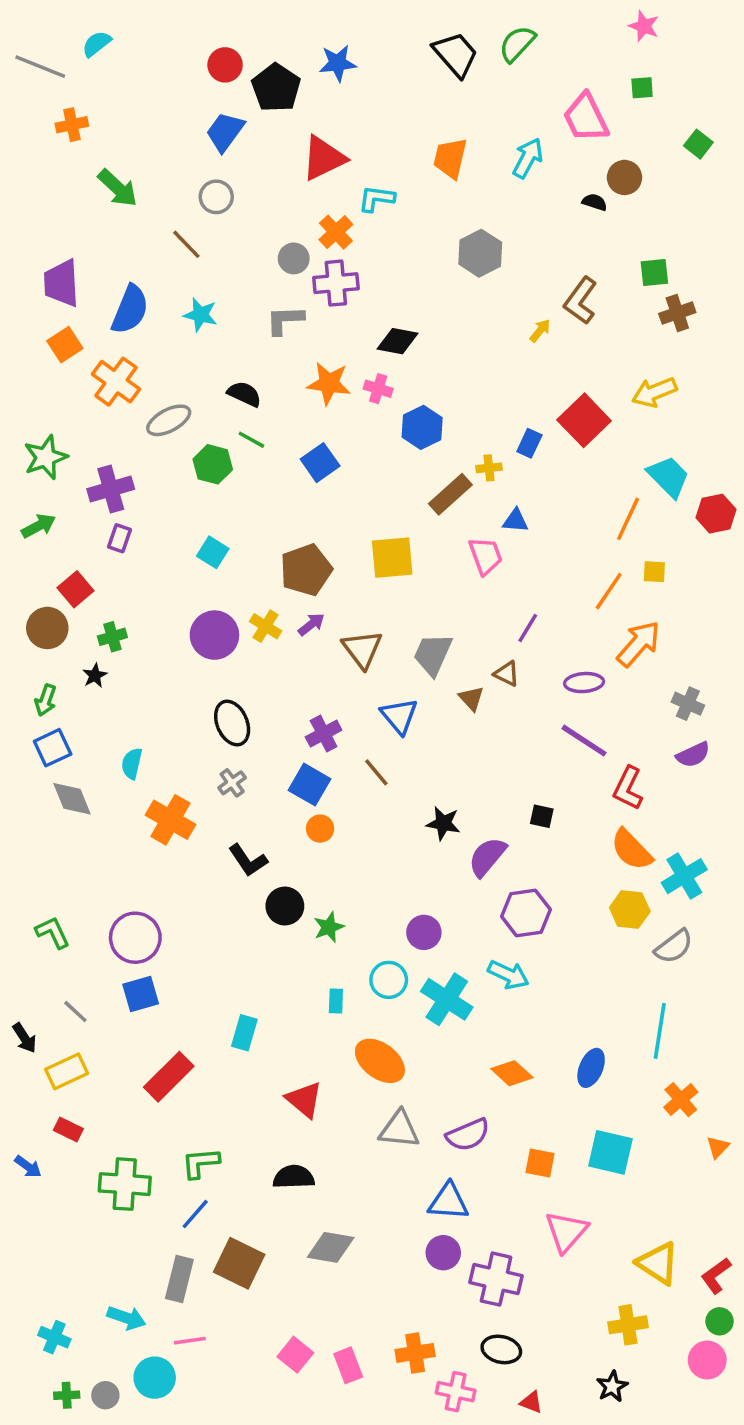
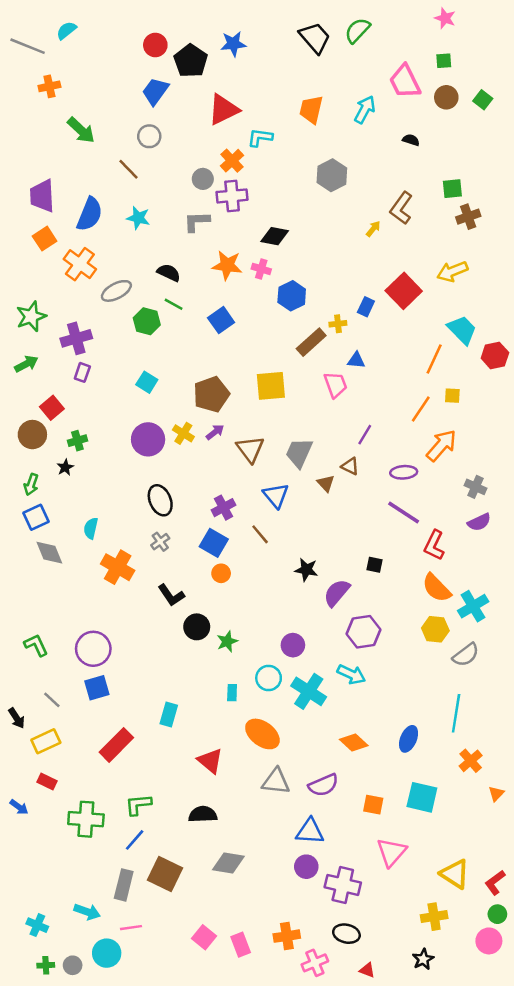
brown circle: (624, 177) -> (446, 97), moved
pink cross: (456, 1392) -> (315, 963), turned -35

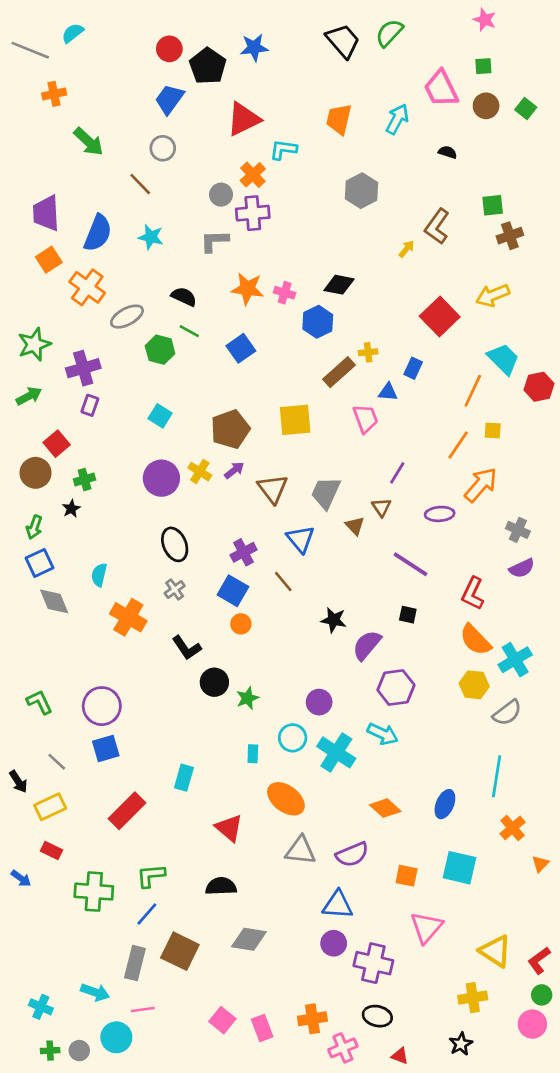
black diamond: (275, 236) -> (339, 285), moved
blue rectangle: (366, 307) -> (413, 368), moved
brown triangle: (350, 466) -> (381, 507), turned 30
purple line: (404, 512) -> (410, 564), moved

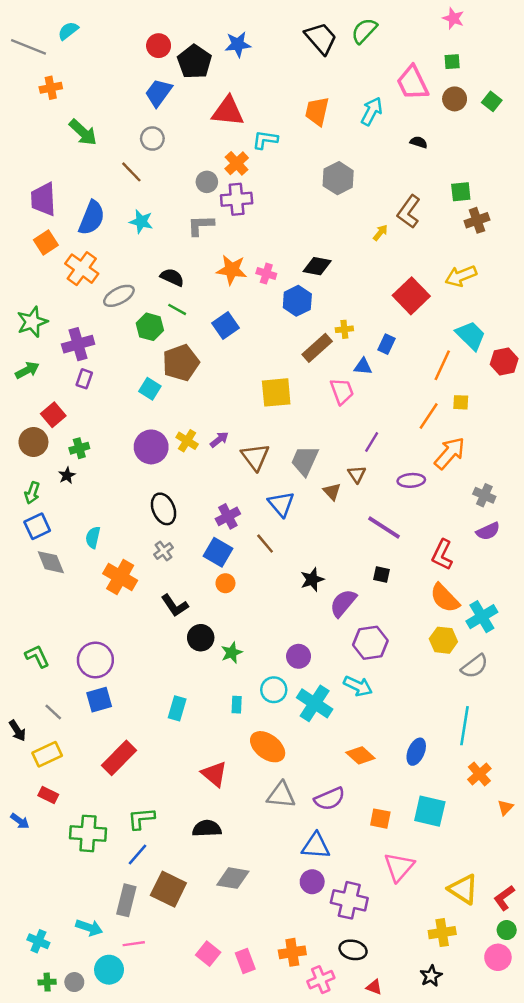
red triangle: (244, 119) -> (228, 111), turned 32
brown pentagon: (230, 429) -> (181, 363), moved
black star: (334, 620) -> (312, 580), turned -30
cyan rectangle: (184, 778) -> (177, 708), moved

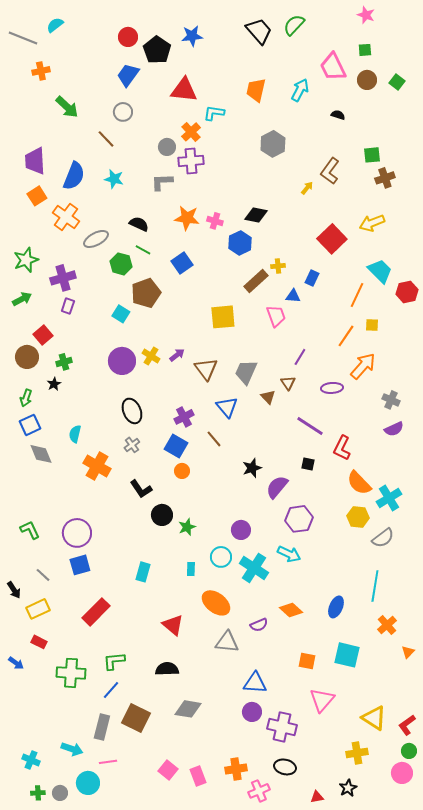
red L-shape: (442, 555) -> (342, 448), moved
purple semicircle: (329, 799) -> (259, 625), moved, size x0.7
red triangle: (374, 987) -> (317, 797), moved, turned -32

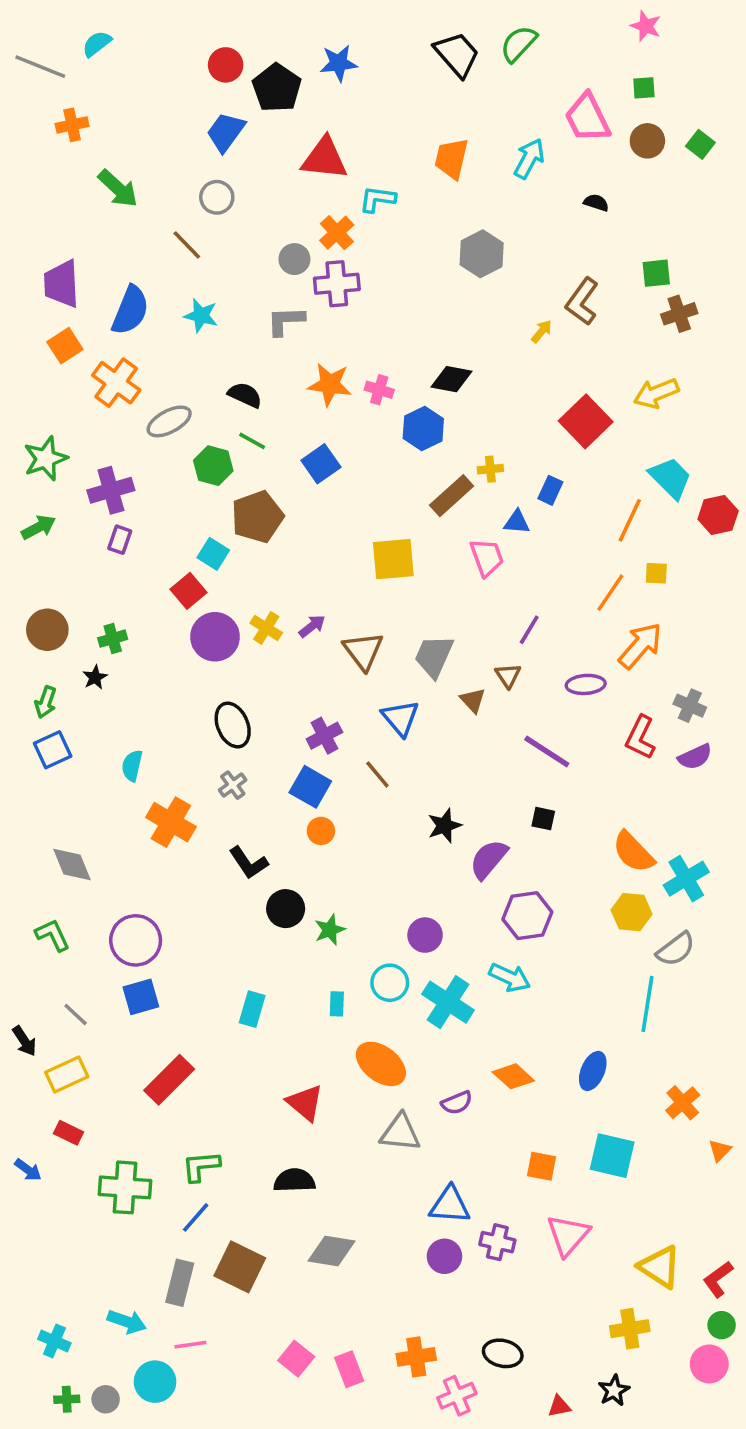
red square: (43, 335) -> (189, 591), moved
red L-shape: (342, 448) -> (640, 737), moved
gray diamond: (41, 454) -> (72, 864), moved
cyan line: (375, 586) -> (647, 1004), moved
purple cross: (282, 727) -> (497, 1242), moved, size x0.7

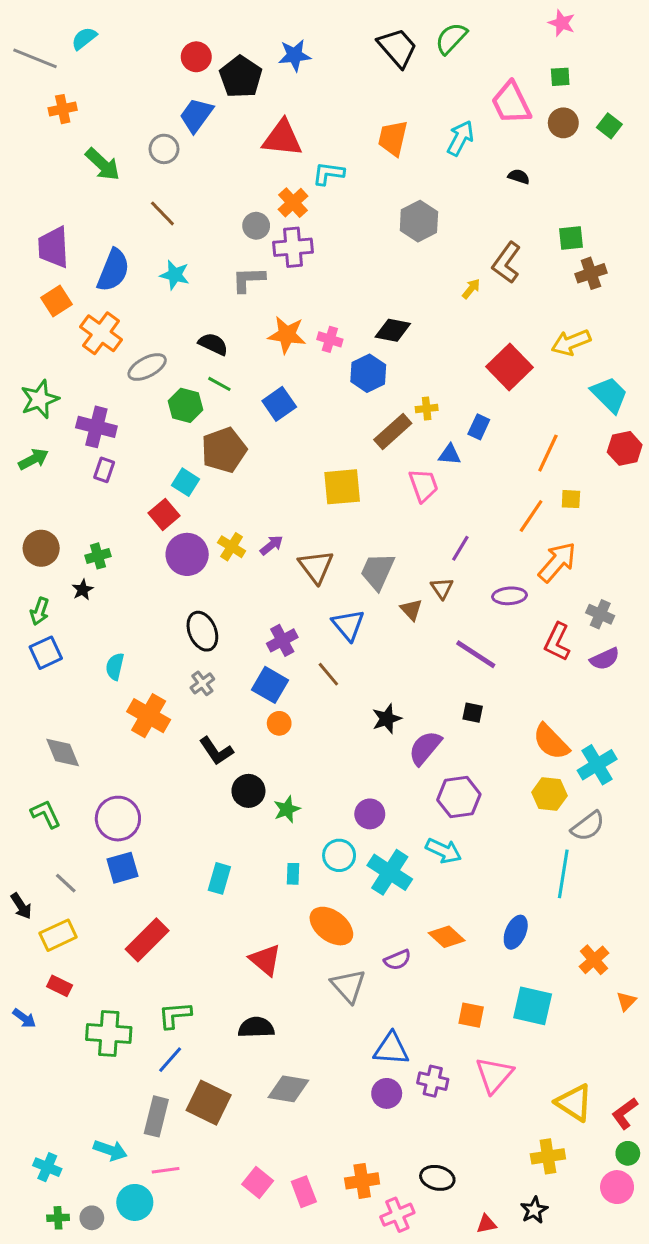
gray circle: (217, 197) -> (164, 149), moved
cyan trapezoid: (670, 478) -> (609, 395), moved
purple cross: (111, 490) -> (96, 427), turned 30
gray triangle: (400, 1133) -> (348, 986), turned 42

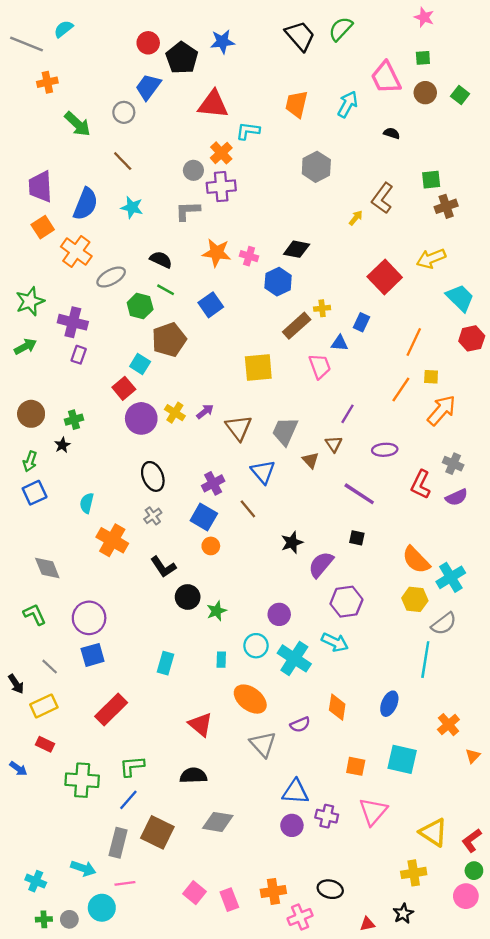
orange arrow: (557, 562) -> (442, 410), moved
orange diamond: (447, 937) -> (337, 707), turned 56

